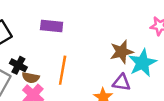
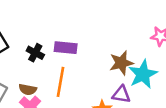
purple rectangle: (52, 26) -> (66, 48), moved
black cross: (18, 65) -> (35, 53), moved

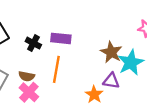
brown star: (121, 63) -> (111, 52), turned -30

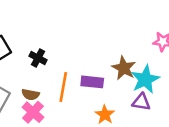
purple rectangle: (61, 38) -> (92, 82), moved
purple triangle: (111, 81) -> (141, 102), moved

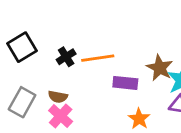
black cross: (38, 58) -> (66, 57), turned 30
orange line: (63, 87) -> (98, 58), moved, turned 72

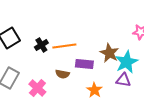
brown semicircle: (58, 97) -> (62, 74), moved

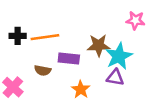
black cross: (41, 45) -> (18, 36), turned 32
brown star: (109, 53) -> (99, 45), turned -30

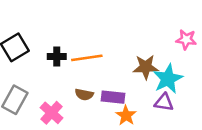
purple rectangle: (69, 59) -> (113, 97), moved

